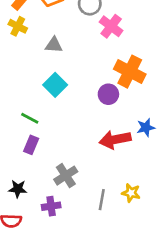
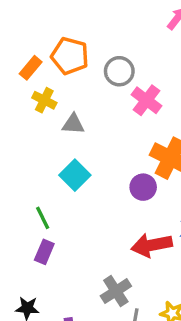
yellow cross: (18, 26) -> (44, 100), moved
green line: (30, 118) -> (43, 218), turned 36
gray cross: (66, 176) -> (116, 291), moved

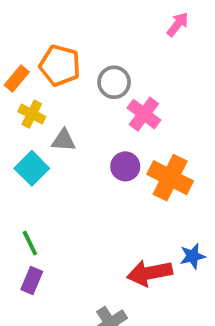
cyan square: (75, 175) -> (32, 168), moved
purple circle: (143, 187) -> (125, 166), moved

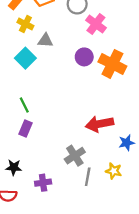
blue star: (193, 256) -> (127, 143), moved

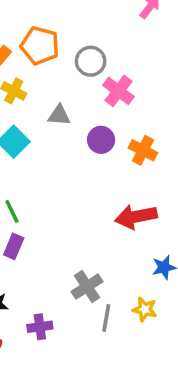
gray triangle: (45, 40) -> (59, 115), moved
orange cross: (112, 64) -> (143, 150), size x0.7
red arrow: (99, 124) -> (136, 217), moved

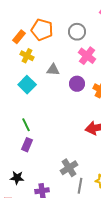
gray circle: (91, 61) -> (77, 32), moved

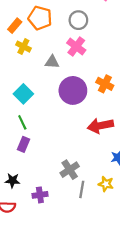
pink cross: (87, 56) -> (76, 47), moved
purple circle: (77, 84) -> (73, 90), moved, size x1.6
cyan square: (27, 85) -> (23, 94), moved

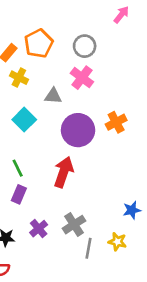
orange pentagon: (40, 18) -> (39, 43), turned 30
orange cross: (105, 84) -> (116, 122), turned 35
cyan square: (23, 94) -> (24, 120), moved
red arrow: (100, 126) -> (64, 172), moved, turned 120
purple cross: (40, 195) -> (39, 229), moved, turned -32

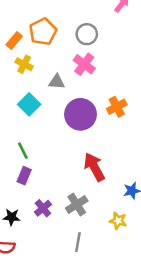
red arrow: (64, 172) -> (94, 167), moved, turned -48
gray line: (89, 248) -> (78, 242), moved

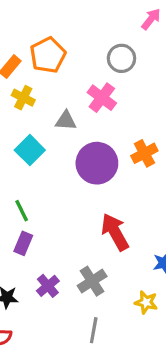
gray circle: (87, 34) -> (121, 58), moved

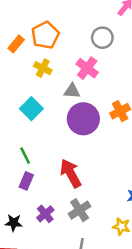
yellow cross: (23, 98) -> (43, 68), moved
gray triangle: (66, 121) -> (72, 91), moved
red arrow: (115, 232) -> (71, 173), moved

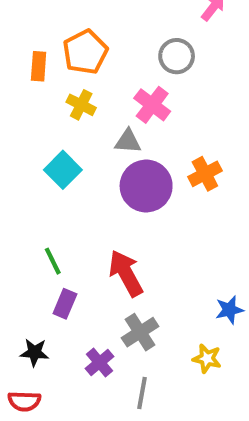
orange rectangle: (16, 44) -> (39, 66), turned -36
green line: (25, 156) -> (53, 261), moved
purple rectangle: (26, 181) -> (65, 304), moved
purple cross: (45, 214) -> (99, 363), moved

